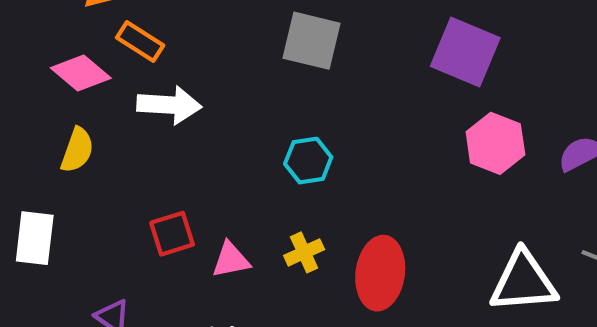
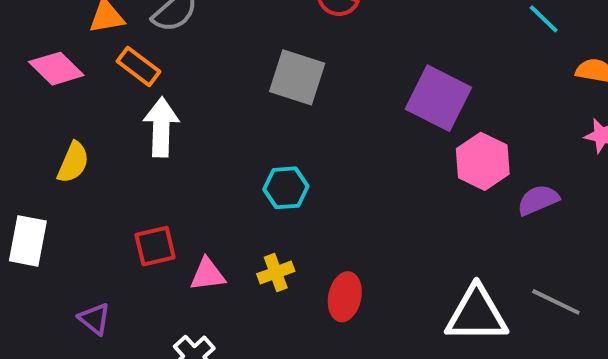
pink diamond: (81, 73) -> (56, 69), moved
white arrow: (169, 105) -> (161, 127), turned -96
pink hexagon: (495, 143) -> (483, 161), moved
red ellipse: (380, 273) -> (345, 297), size x0.7

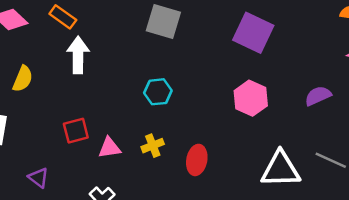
pink hexagon: (483, 161) -> (251, 98), moved

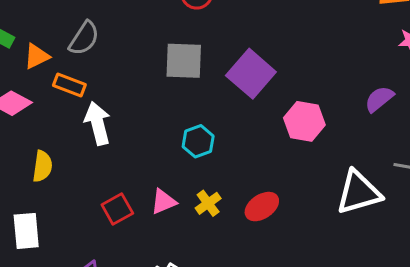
purple square: (253, 33) -> (251, 74), moved, turned 30
pink triangle: (110, 148) -> (163, 202), moved
red ellipse: (197, 160) -> (262, 207), turned 60

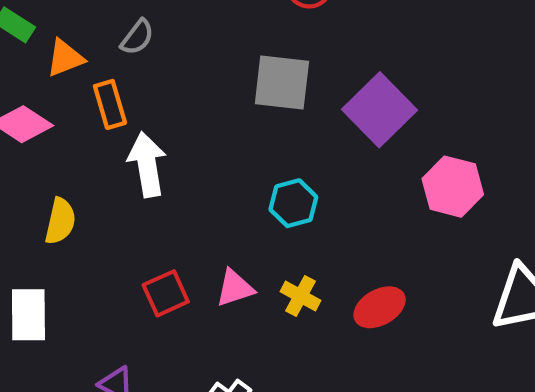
gray semicircle: (84, 38) -> (137, 37), size x0.7
orange rectangle: (69, 85) -> (110, 104), turned 48
yellow cross: (208, 203) -> (301, 296), turned -30

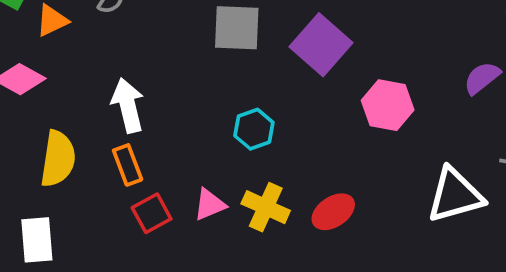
orange rectangle: (110, 104) -> (128, 165), moved
yellow semicircle: (60, 221) -> (58, 159), size x1.4
yellow cross: (301, 296) -> (266, 207), size x1.4

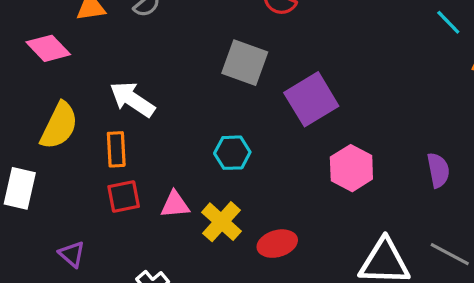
purple semicircle: (482, 78) -> (438, 170), turned 100
white arrow: (128, 105) -> (132, 99), turned -60

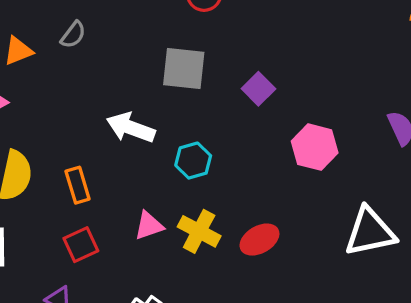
white arrow: (132, 99) -> (131, 128), moved
purple square: (311, 99) -> (258, 89), size x0.6
red square: (124, 196) -> (81, 245), moved

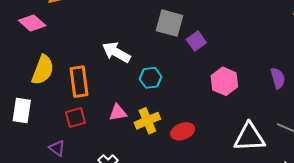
gray square: (184, 68) -> (170, 23), moved
orange rectangle: (78, 185) -> (79, 82), size x1.4
yellow cross: (199, 231) -> (147, 121), turned 30

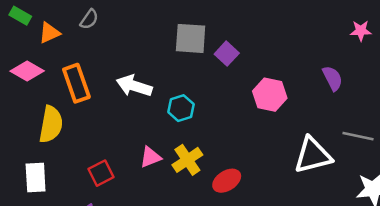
orange rectangle: (79, 82) -> (76, 83), moved
red ellipse: (183, 131) -> (227, 181), moved

